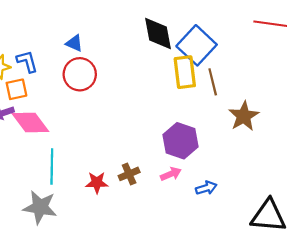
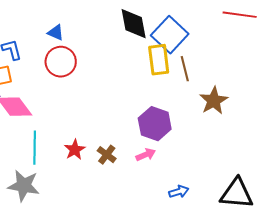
brown cross: (129, 174) -> (107, 155), turned -30
red star: (97, 183) -> (75, 150), moved, turned -30
blue arrow: (206, 188) -> (179, 192), moved

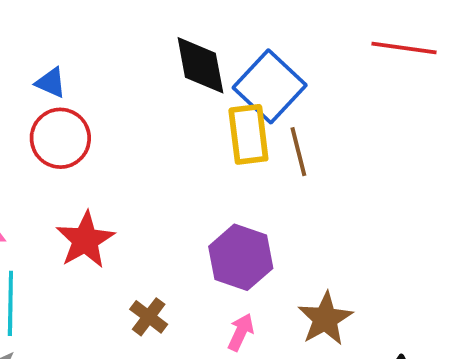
brown star: (214, 101) -> (325, 319), moved
red star: (75, 150) -> (85, 240), moved, size x1.4
pink arrow: (146, 155) -> (241, 332), moved, turned -42

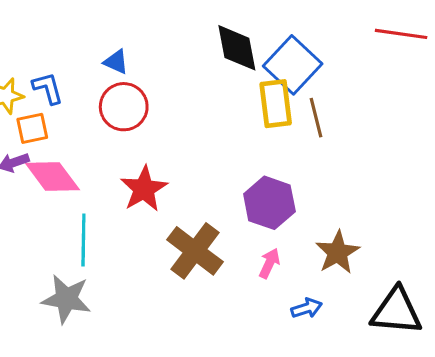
brown cross: (149, 317) -> (195, 251), size x1.8

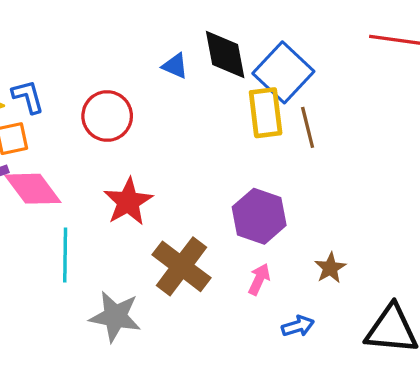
blue triangle: (116, 62) -> (175, 66), moved
brown star: (338, 252) -> (330, 268), size x0.7
gray star: (66, 299) -> (115, 316), moved

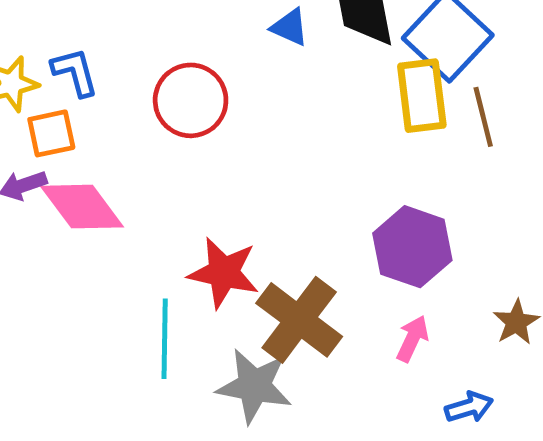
red star: (128, 202) -> (224, 273), moved, turned -30
cyan line: (65, 255) -> (165, 339), moved
gray star: (115, 316) -> (254, 386), moved

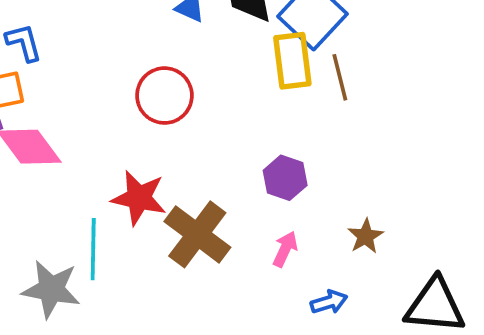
red circle: (191, 100) -> (164, 96), moved
purple hexagon: (412, 247) -> (285, 178), size x0.7
gray star: (254, 386) -> (51, 289), moved

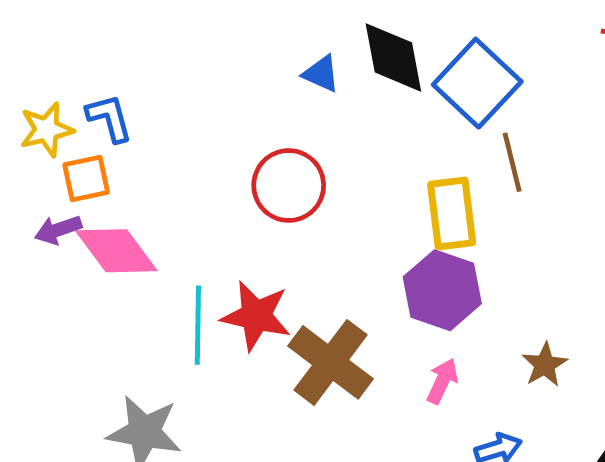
yellow rectangle: (292, 61) -> (452, 213), moved
purple hexagon: (285, 178) -> (442, 290), size x1.4
cyan line: (93, 249) -> (198, 325), moved

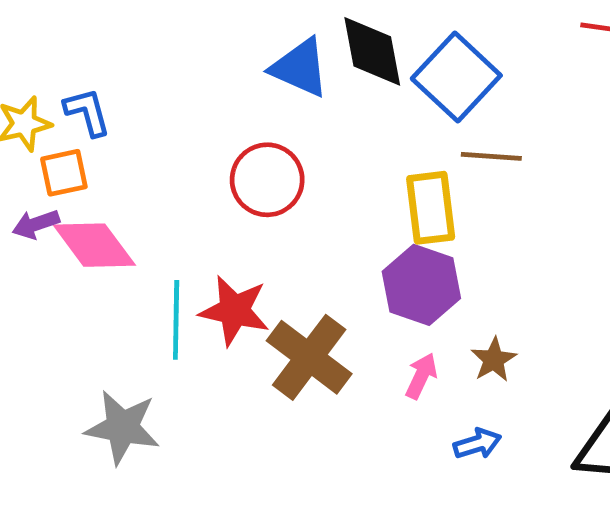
blue triangle: (321, 74) -> (300, 68), size x1.6
brown line: (512, 162) -> (491, 156), turned -72
brown star: (545, 365) -> (494, 360), moved

